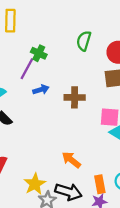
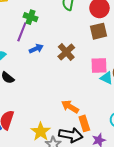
brown cross: (75, 97) -> (66, 52), turned -36
orange rectangle: (100, 184) -> (84, 123), moved

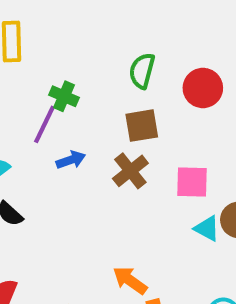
brown square: (98, 31) -> (142, 126), moved
pink square: (99, 66) -> (192, 182), moved

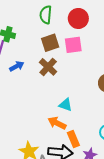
pink square: (192, 182) -> (73, 45), moved
cyan triangle: (207, 228) -> (66, 105), moved

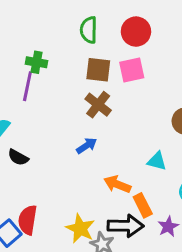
brown square: (50, 43) -> (98, 70), turned 30
blue arrow: (17, 66) -> (87, 146), moved
cyan triangle: (66, 105) -> (157, 161), moved

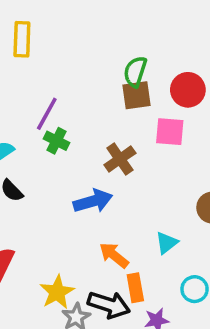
green cross: (37, 62) -> (56, 141), moved
brown square: (98, 70) -> (136, 95), moved, turned -32
blue arrow: (87, 146) -> (93, 201), size x1.5
cyan triangle: (157, 161) -> (167, 243), turned 50

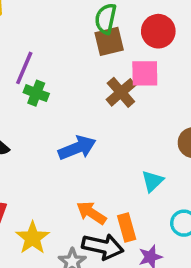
brown cross: (120, 159) -> (121, 92), moved
orange arrow: (114, 255) -> (91, 213), moved
yellow star: (57, 292) -> (33, 238), moved

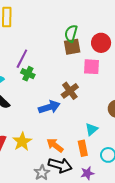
brown cross: (121, 92) -> (70, 91), moved
orange rectangle: (127, 228) -> (83, 148), moved
yellow star: (33, 238) -> (22, 142), moved

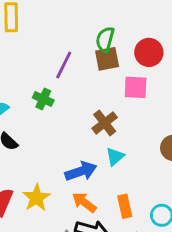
purple line: (22, 59) -> (64, 65), moved
blue arrow: (49, 107) -> (81, 171), moved
cyan triangle: (92, 129) -> (115, 157), moved

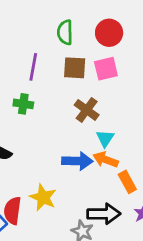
brown square: (107, 59) -> (75, 68), moved, turned 30
blue arrow: (81, 171) -> (77, 161), turned 36
orange arrow: (84, 202) -> (106, 160), moved

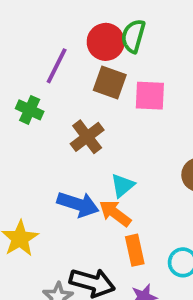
green semicircle: (65, 32) -> (133, 36), moved
red circle: (109, 33) -> (106, 42), moved
brown cross: (87, 110) -> (87, 137), moved

